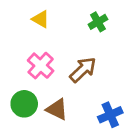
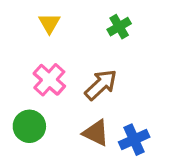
yellow triangle: (41, 19) -> (49, 23), turned 30
brown triangle: (57, 109) -> (96, 133), moved

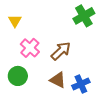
yellow triangle: (49, 23) -> (15, 21), moved
green cross: (119, 27) -> (84, 16), moved, size x1.5

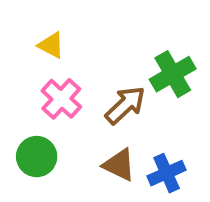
green cross: (84, 16) -> (173, 74), moved
yellow triangle: (15, 21) -> (51, 45), moved, turned -32

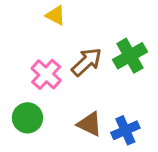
yellow triangle: (51, 45) -> (55, 15), moved
brown arrow: (125, 105) -> (87, 62), moved

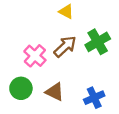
yellow triangle: (55, 15) -> (66, 12), moved
brown triangle: (90, 124) -> (55, 92), moved

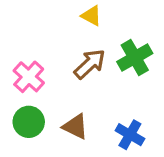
pink cross: (35, 56) -> (29, 77), moved
blue cross: (94, 98) -> (130, 135), turned -36

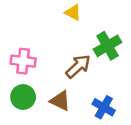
brown arrow: (90, 64) -> (78, 66), moved
pink cross: (29, 77) -> (23, 61), turned -35

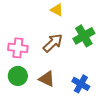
brown arrow: (78, 66) -> (53, 43), moved

